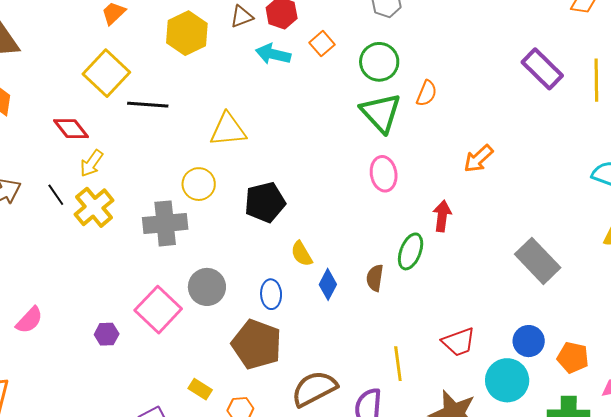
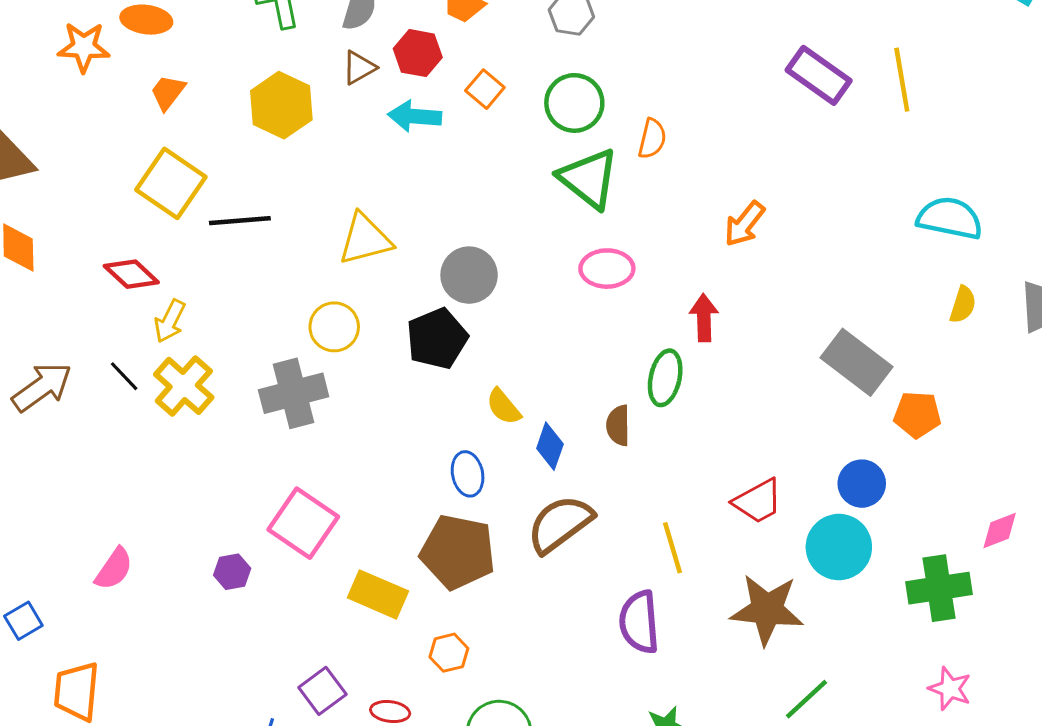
pink ellipse: (384, 174) -> (607, 269), turned -72
gray circle: (207, 287) -> (469, 275), moved
orange pentagon: (573, 357) -> (917, 415), moved
yellow rectangle: (200, 389) -> (378, 594), moved, size x1.6
brown semicircle: (314, 389) -> (560, 524), moved

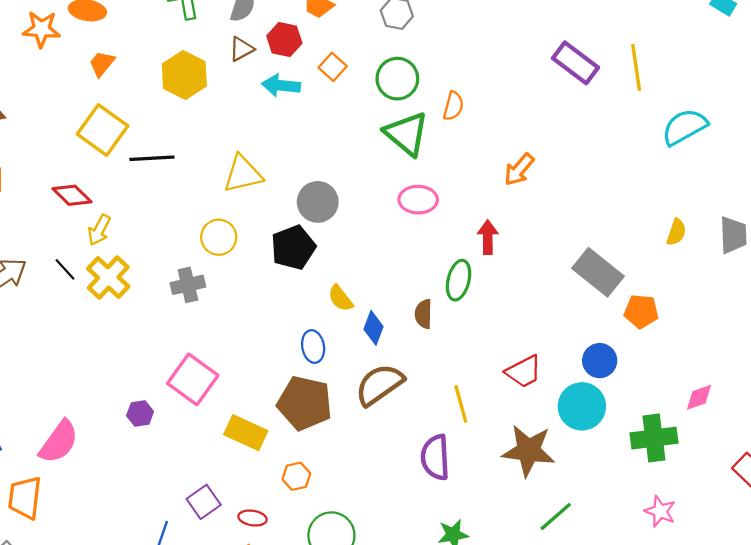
cyan semicircle: (950, 218) -> (684, 127), moved, turned -42
gray cross: (294, 393) -> (188, 285), size x0.7
pink semicircle: (114, 569) -> (59, 442), moved, size x1.4

